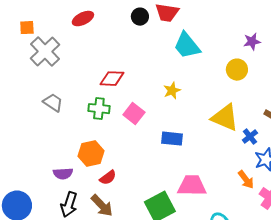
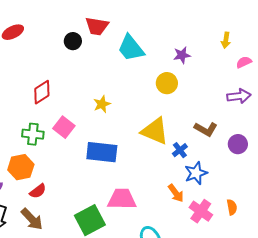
black circle: (140, 17) -> (73, 41), moved
cyan trapezoid: (187, 46) -> (131, 48), moved
red diamond: (112, 79) -> (42, 92), turned -35
green cross: (99, 109) -> (33, 134), moved
blue rectangle: (172, 139) -> (102, 152), size x1.4

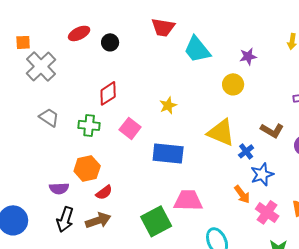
black circle: (73, 41) -> (110, 42), moved
green cross: (33, 134) -> (89, 125), moved
brown arrow: (32, 219) -> (98, 220), turned -65

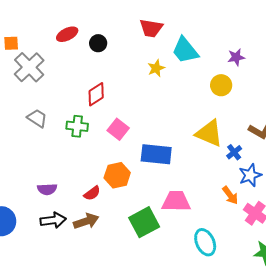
yellow star: (168, 105) -> (156, 68), moved
orange hexagon: (87, 168) -> (117, 175), moved
black arrow: (65, 219) -> (53, 220), turned -115

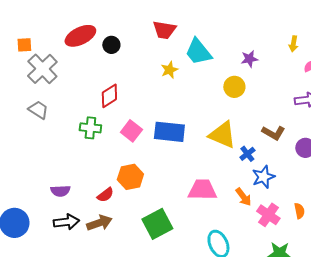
red ellipse: (67, 34) -> (80, 36), size x1.4
gray trapezoid: (37, 118) -> (38, 110), moved
blue rectangle: (156, 154) -> (169, 132), moved
pink trapezoid: (176, 201) -> (202, 190), moved

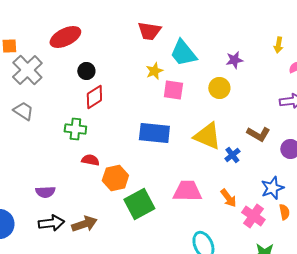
black circle: (111, 45) -> (86, 71), moved
pink square: (131, 131) -> (173, 90), moved, turned -30
blue star: (263, 177) -> (272, 188), moved
red semicircle: (105, 195) -> (90, 160), moved, turned -132
green square: (157, 224) -> (139, 204), moved

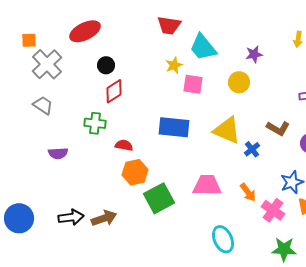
red semicircle: (90, 160) -> (124, 145), moved
purple semicircle: (45, 192) -> (58, 153), moved

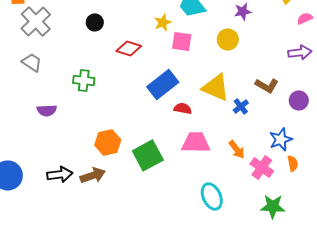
red diamond: (114, 91) -> (129, 48), moved, turned 50
blue rectangle: (174, 127) -> (163, 84), turned -44
red semicircle: (124, 145) -> (183, 108), moved
orange hexagon: (135, 172) -> (108, 142), moved

